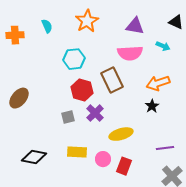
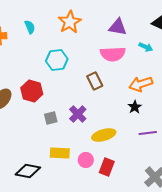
brown rectangle: (112, 80) -> (95, 81), size x0.7
red hexagon: (82, 90) -> (32, 91), moved
purple line: (165, 148) -> (148, 133), moved
black diamond: (34, 157) -> (28, 171), moved

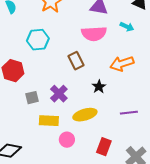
black star: (135, 107) -> (99, 87), moved
yellow rectangle: (60, 153) -> (49, 121), moved
red rectangle: (107, 167) -> (104, 147), moved

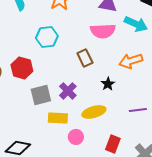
cyan arrow: (127, 27) -> (136, 24), size x1.6
gray square: (32, 98) -> (41, 95), size x1.5

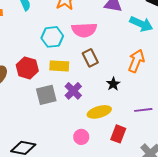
pink semicircle: (103, 31) -> (84, 30), moved
orange arrow: (131, 61) -> (136, 61), turned 130
yellow rectangle: (58, 118) -> (59, 66), moved
red rectangle: (113, 144) -> (118, 134), moved

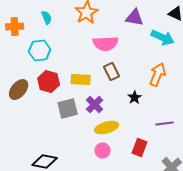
cyan hexagon: (52, 37) -> (40, 51), moved
yellow ellipse: (99, 112) -> (107, 128), moved

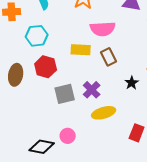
yellow rectangle: (81, 80) -> (81, 50), moved
brown ellipse: (19, 90) -> (16, 75), turned -30
pink circle: (103, 151) -> (68, 136), moved

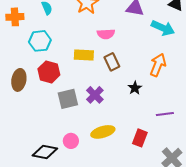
pink semicircle: (103, 29) -> (106, 34), size x0.7
yellow ellipse: (104, 113) -> (103, 132), moved

